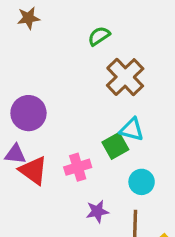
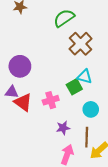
green semicircle: (99, 36) -> (64, 18), size x1.5

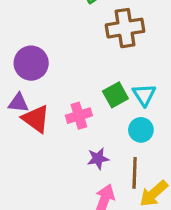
brown cross: (80, 44) -> (125, 28), turned 35
cyan triangle: (85, 77) -> (144, 95), moved, turned 42

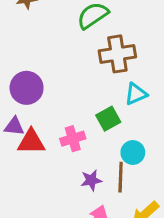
cyan triangle: (144, 95) -> (136, 94), moved, turned 40
red triangle: (36, 119) -> (31, 142), turned -36
brown line: (135, 173) -> (121, 177), moved

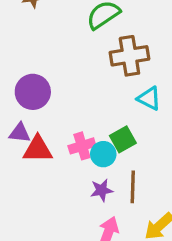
cyan triangle: (136, 94) -> (149, 98), turned 50
green square: (108, 119) -> (123, 139), moved
cyan circle: (133, 153) -> (103, 154), moved

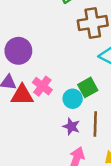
pink cross: (82, 146) -> (42, 86), moved, turned -36
purple star: (102, 190) -> (71, 126), turned 30

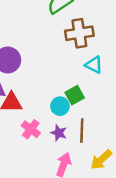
pink cross: (42, 86) -> (31, 129), moved

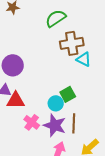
cyan triangle: (94, 65) -> (84, 59), moved
purple star: (59, 133) -> (55, 125), size x1.6

